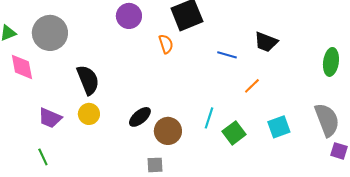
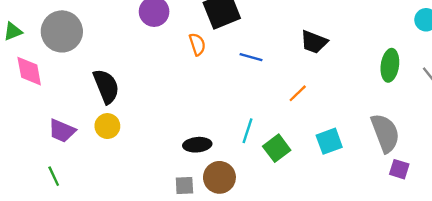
blue line: (227, 55) -> (251, 57), moved
black ellipse: (140, 117) -> (197, 145), moved, turned 35
brown circle: (168, 131) -> (219, 177), moved

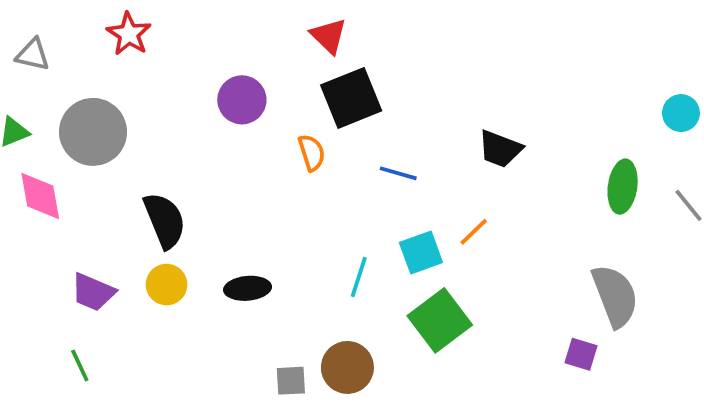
cyan line: (247, 131) -> (359, 277), moved
cyan square: (329, 141) -> (421, 253), moved
black ellipse: (197, 145) -> (248, 288), moved
green square: (277, 148) -> (440, 320), size x1.4
purple square: (399, 169) -> (581, 354), moved

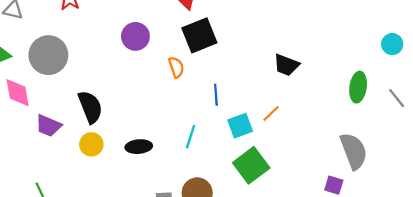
blue line: (398, 173) -> (216, 95), moved, turned 70
cyan line: (359, 277) -> (191, 137), moved
purple trapezoid: (93, 292) -> (48, 126), moved

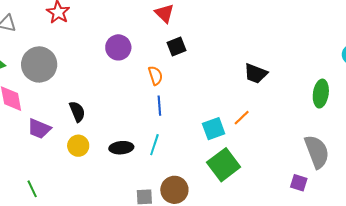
black square: (199, 35) -> (176, 46), size x0.6
blue line: (216, 95) -> (159, 106), moved
black semicircle: (90, 107) -> (77, 112), size x0.7
cyan line: (191, 137) -> (154, 145), moved

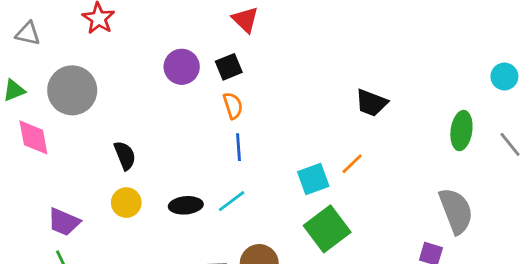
black square: (176, 46) -> (229, 67), moved
purple trapezoid: (39, 129) -> (64, 222), moved
cyan line: (154, 145) -> (232, 201), turned 35

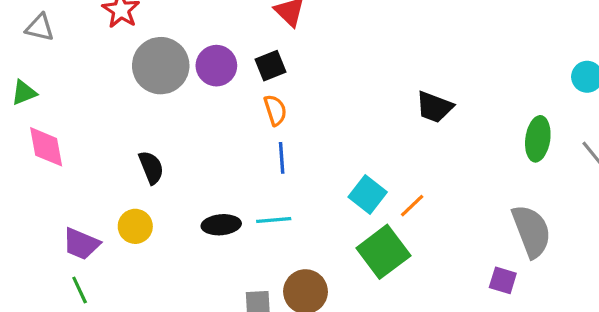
gray circle: (72, 90) -> (161, 66), moved
orange line: (352, 164) -> (412, 206), moved
cyan square: (313, 179) -> (368, 195), turned -32
cyan line: (232, 201) -> (274, 220), turned 32
yellow circle: (126, 203) -> (135, 226), moved

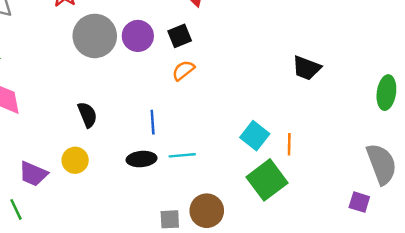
orange semicircle: (275, 110) -> (183, 70), turned -110
blue line: (282, 158) -> (153, 122), moved
orange line: (412, 206) -> (289, 144), turned -45
green line: (80, 290) -> (16, 209), moved

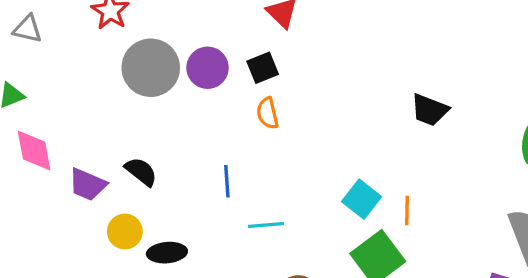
orange semicircle: (183, 70) -> (268, 113), turned -65
black semicircle: (87, 115) -> (141, 172), turned -30
black ellipse: (142, 159) -> (167, 253), moved
purple trapezoid: (33, 174) -> (88, 185), moved

